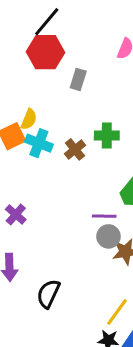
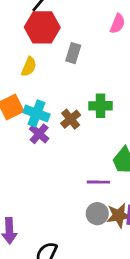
yellow semicircle: (29, 119) -> (29, 67), moved
purple cross: (16, 214) -> (39, 134), moved
gray circle: (108, 236) -> (97, 214), moved

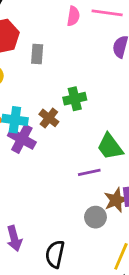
purple cross: (39, 134) -> (22, 139), size x1.4
gray circle: (97, 214) -> (95, 217), moved

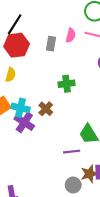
gray rectangle: (37, 54) -> (51, 44), moved
green cross: (75, 99) -> (67, 84), moved

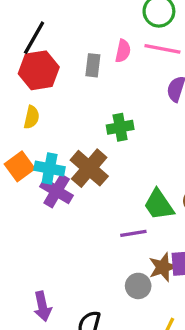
brown cross: (46, 109) -> (89, 168), size x1.6

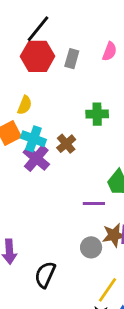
gray rectangle: (93, 65) -> (72, 59), moved
yellow semicircle: (32, 117) -> (25, 105), moved
brown cross: (89, 168) -> (66, 144), size x0.6

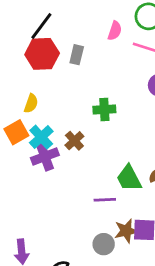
pink semicircle: (110, 51) -> (115, 31), moved
cyan cross: (33, 139) -> (41, 137), turned 30
purple cross: (36, 158) -> (45, 157), turned 32

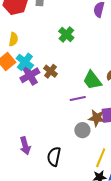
green cross: (104, 110) -> (66, 34), turned -35
brown cross: (74, 141) -> (50, 71), moved
brown star: (126, 231) -> (97, 118), turned 30

